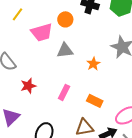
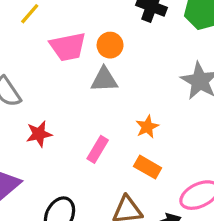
orange circle: (65, 19) -> (110, 45), moved
orange star: (93, 64) -> (147, 127), moved

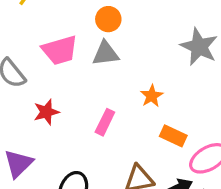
pink trapezoid: (68, 47) -> (60, 50), moved
orange rectangle: (148, 167) -> (173, 136), moved

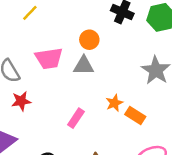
red star: (46, 112) -> (21, 101), moved
orange rectangle: (173, 136) -> (135, 115), moved

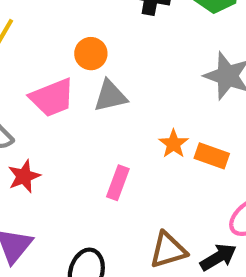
orange circle: (89, 40) -> (91, 54), moved

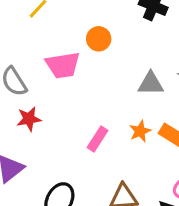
gray triangle: (110, 96) -> (151, 84), moved
orange star: (174, 144) -> (140, 131), moved

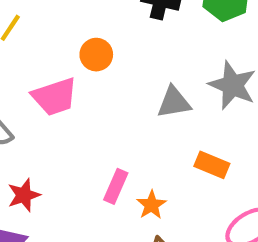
red star: (29, 119) -> (24, 195), moved
orange star: (140, 131) -> (151, 205), moved

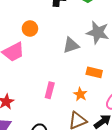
orange star: (151, 205) -> (80, 94), moved

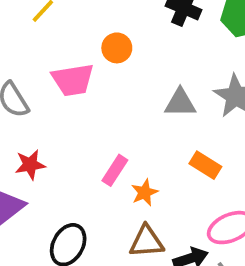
orange star: (80, 94) -> (145, 193), moved

